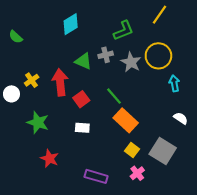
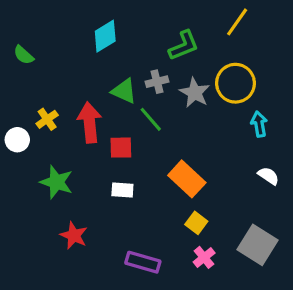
green line: (114, 96) -> (151, 119), moved
red square: (81, 99) -> (121, 148), turned 35
gray square: (163, 151) -> (257, 245), moved

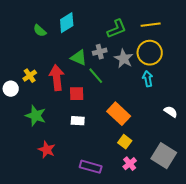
yellow line: (237, 22) -> (151, 25), moved, turned 48
green semicircle: (24, 55) -> (40, 31), moved
cyan arrow: (259, 124) -> (148, 79), moved

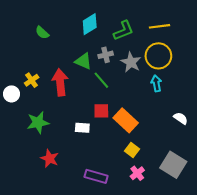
cyan diamond: (67, 23) -> (90, 24), moved
red square: (77, 94) -> (101, 111), moved
green star: (36, 116) -> (38, 122), turned -30

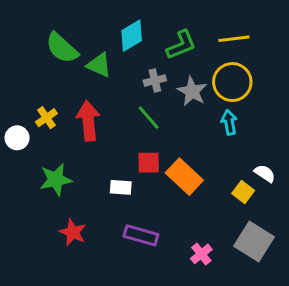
green semicircle: (42, 33) -> (62, 48), size x1.6
green triangle: (83, 61) -> (99, 65), moved
yellow square: (132, 150) -> (243, 192), moved
purple rectangle: (96, 176) -> (141, 235), moved

